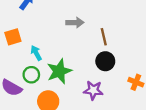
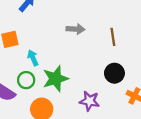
brown line: (104, 37) -> (113, 37), moved
black circle: (105, 61) -> (114, 73), moved

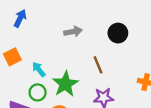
brown line: (113, 37) -> (98, 65), moved
black circle: (114, 73) -> (118, 33), moved

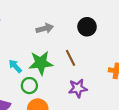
green star: (65, 84) -> (41, 63), moved, turned 30
green circle: (38, 92) -> (29, 86), moved

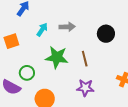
cyan arrow: (15, 66) -> (42, 30), moved, turned 64
green circle: (29, 86) -> (27, 73), moved

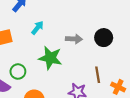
gray arrow: (67, 27) -> (74, 39), moved
brown line: (85, 59) -> (98, 75), moved

